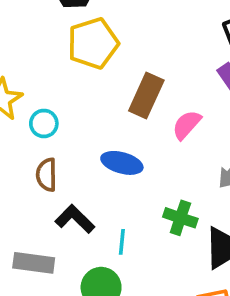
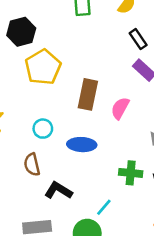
cyan circle: (44, 123) -> (43, 129), moved
cyan line: (122, 242) -> (104, 207), moved, turned 48

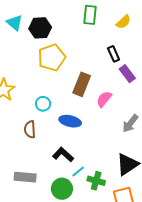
black rectangle: (138, 39) -> (114, 54), moved
green cross: (131, 173) -> (96, 181), moved
black L-shape: (58, 190) -> (63, 155), moved

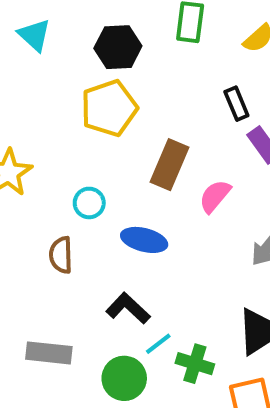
black hexagon: (40, 28) -> (118, 47), moved

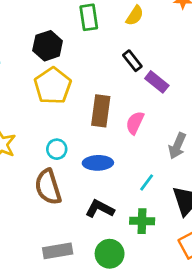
brown semicircle: (61, 255) -> (48, 187), size x1.5
cyan line: (158, 344) -> (147, 182), moved
green cross: (195, 364) -> (142, 221), moved

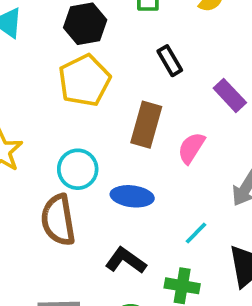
black rectangle: (132, 61) -> (170, 61), moved
cyan circle: (57, 149) -> (78, 169), size x1.4

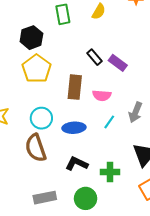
black rectangle: (170, 61) -> (94, 57), moved
pink semicircle: (191, 148) -> (102, 95), turned -108
cyan line: (196, 233) -> (109, 122), moved

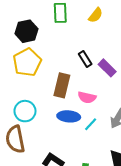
blue ellipse: (74, 128) -> (69, 116), moved

